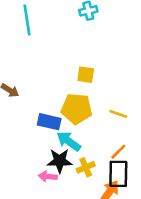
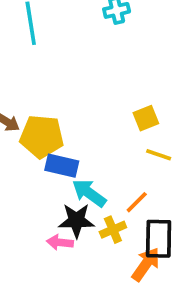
yellow square: (86, 75) -> (146, 118), moved, turned -30
yellow pentagon: (77, 109) -> (42, 136), moved
orange line: (118, 152) -> (137, 202), moved

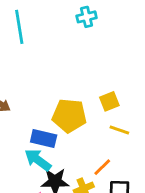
yellow pentagon: (42, 136) -> (69, 116), moved
cyan arrow: (89, 193) -> (38, 160), moved

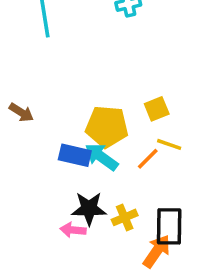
cyan arrow: (38, 160) -> (101, 157), moved
orange line: (102, 167) -> (148, 159), moved

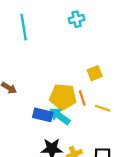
yellow square: (157, 109) -> (95, 73), moved
orange line: (148, 159) -> (82, 98), moved, turned -63

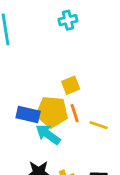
yellow square: (95, 73) -> (71, 85), moved
blue rectangle: (43, 115) -> (28, 115), moved

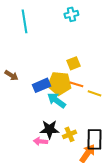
orange line: (75, 113) -> (76, 84), turned -56
blue rectangle: (28, 115) -> (41, 85), turned -36

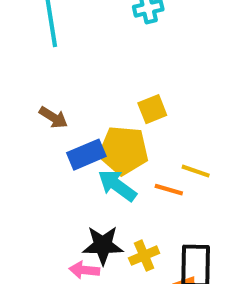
brown arrow: (11, 75) -> (53, 117), moved
orange line: (76, 84) -> (169, 190), moved

